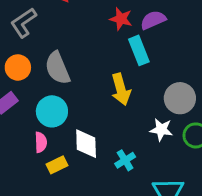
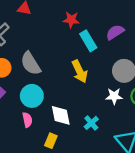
purple semicircle: (153, 20) -> (115, 32), moved
yellow rectangle: (57, 165) -> (51, 141), moved, turned -32

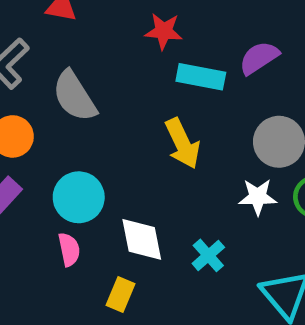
cyan rectangle: (88, 41) -> (201, 77), turned -48
gray semicircle: (31, 63) -> (74, 96), moved

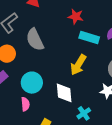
yellow arrow: (182, 143) -> (78, 65), turned 50
white diamond: (142, 239) -> (64, 93), moved

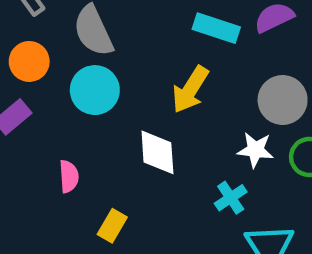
cyan circle: (32, 83) -> (95, 90), moved
cyan cross: (84, 113) -> (231, 198), moved

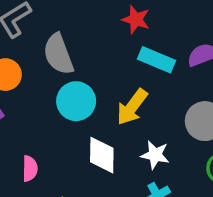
cyan circle: (95, 90) -> (76, 101), moved
white star: (255, 150) -> (155, 155), moved

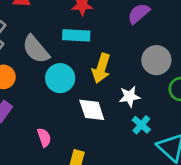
cyan rectangle: (157, 60) -> (76, 35), moved

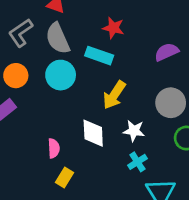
gray semicircle: (36, 49) -> (58, 38), moved
cyan circle: (60, 78) -> (61, 75), moved
pink semicircle: (44, 137) -> (54, 148), moved

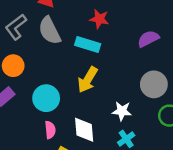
cyan circle: (61, 75) -> (46, 98), moved
yellow arrow: (114, 95) -> (88, 80), moved
white diamond: (93, 133) -> (84, 130), moved

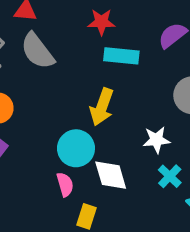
cyan rectangle: (88, 45) -> (121, 56), moved
cyan circle: (46, 98) -> (76, 148), moved

